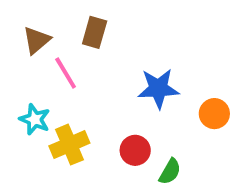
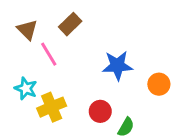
brown rectangle: (95, 32) -> (70, 24), turned 30
brown triangle: (37, 40) -> (27, 30), turned -35

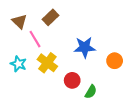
yellow cross: (52, 107) -> (47, 63), moved, turned -30

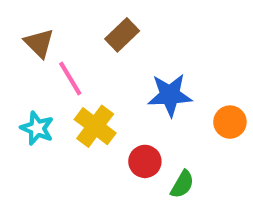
brown rectangle: (50, 17) -> (122, 35), moved

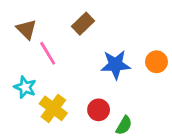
orange circle: (230, 122) -> (156, 62), moved
yellow cross: (95, 126) -> (53, 108), moved

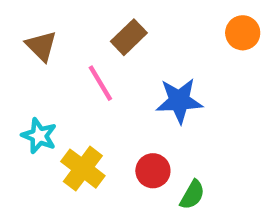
pink line: (48, 53) -> (100, 83), moved
orange circle: (156, 62) -> (243, 33), moved

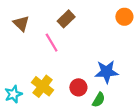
blue star: (179, 101) -> (107, 72), moved
cyan star: (39, 136) -> (13, 94), moved, turned 30

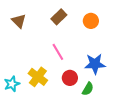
orange circle: (124, 17) -> (91, 21), moved
pink line: (52, 43) -> (58, 52), moved

